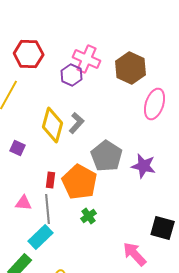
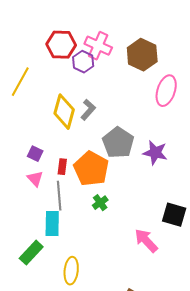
red hexagon: (29, 54) -> (61, 45), moved
purple square: (18, 148) -> (35, 154), moved
pink triangle: (24, 203) -> (35, 179), moved, turned 42
cyan rectangle: (41, 237) -> (52, 224), turned -45

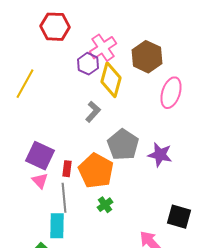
red hexagon: (61, 45) -> (55, 27), moved
pink cross: (98, 46) -> (103, 48), turned 32
yellow diamond: (64, 112) -> (111, 80), moved
purple square: (35, 154) -> (40, 156), size x1.8

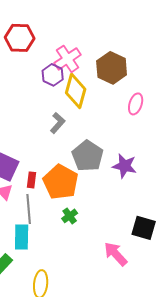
pink ellipse: (171, 93) -> (136, 104), size x0.7

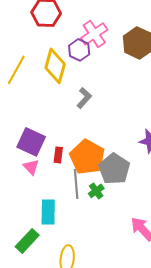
yellow diamond: (76, 91) -> (55, 66), moved
gray pentagon: (88, 156) -> (114, 169), moved
gray line: (29, 209) -> (76, 184), moved

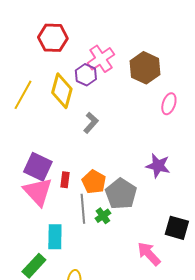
orange pentagon: (87, 157) -> (94, 182), size x0.7
pink triangle: (31, 167) -> (38, 192), size x1.8

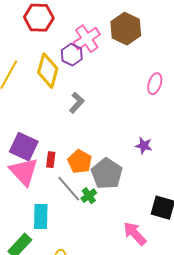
brown hexagon: (145, 68) -> (126, 29), moved
purple star: (158, 166) -> (144, 146), size x0.7
gray line: (83, 209) -> (69, 189), turned -36

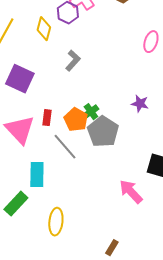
yellow diamond: (48, 71) -> (44, 29), size x0.7
purple square: (24, 147) -> (20, 79), moved
green cross: (89, 196) -> (91, 112), moved

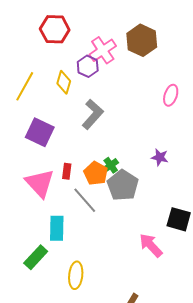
gray L-shape: (73, 61) -> (93, 114), size x1.4

